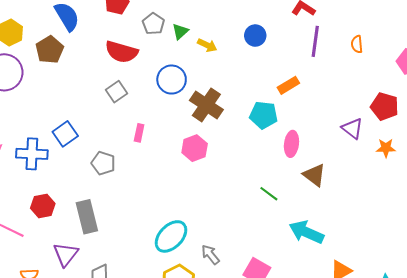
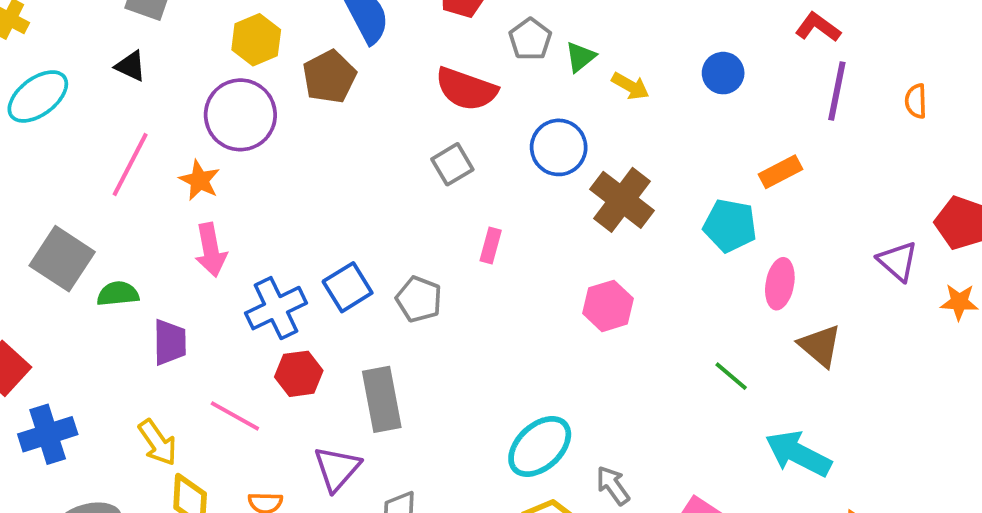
blue square: (65, 134) -> (348, 287), moved
pink hexagon: (195, 148) -> (608, 306), moved
blue cross: (32, 154) -> (276, 308), moved, turned -32

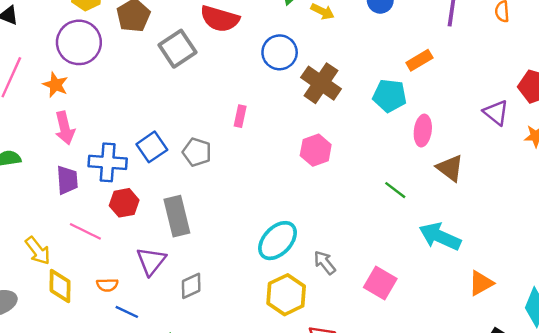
gray square: (452, 164) -> (177, 49), moved, size x1.4
blue cross: (276, 308) -> (108, 162), turned 33
purple trapezoid: (170, 342) -> (67, 180), moved

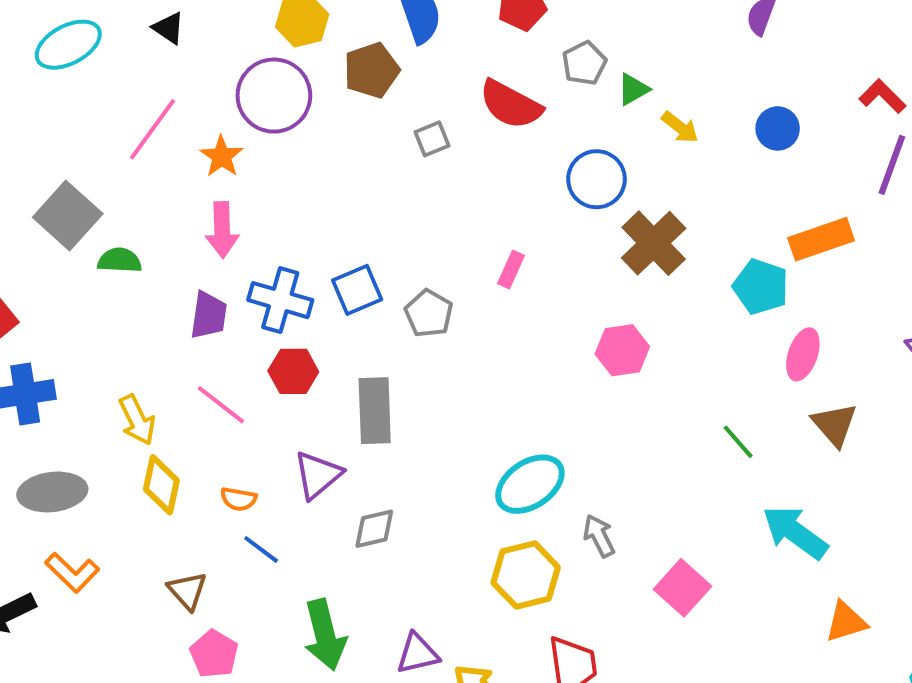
gray square: (177, 49) -> (432, 139), size x0.6
orange rectangle: (419, 60) -> (821, 239), size x1.4

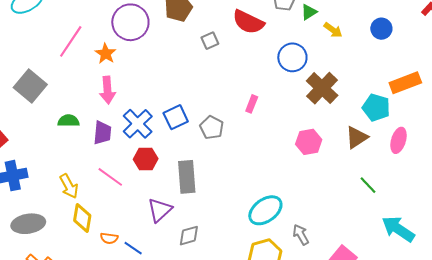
green semicircle: (120, 260) -> (69, 121), moved
blue cross: (280, 300) -> (138, 124), turned 32
brown triangle: (835, 425) -> (357, 137), moved, turned 40
orange semicircle: (239, 499) -> (109, 238), moved

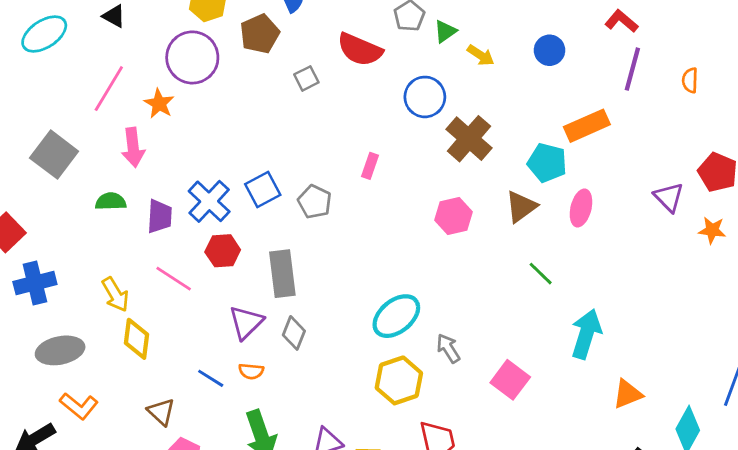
pink arrow: (107, 90) -> (133, 147), moved
cyan arrow: (398, 229) -> (586, 334), turned 76
gray diamond: (189, 236) -> (294, 333), moved, turned -50
orange semicircle: (109, 238) -> (251, 371), moved

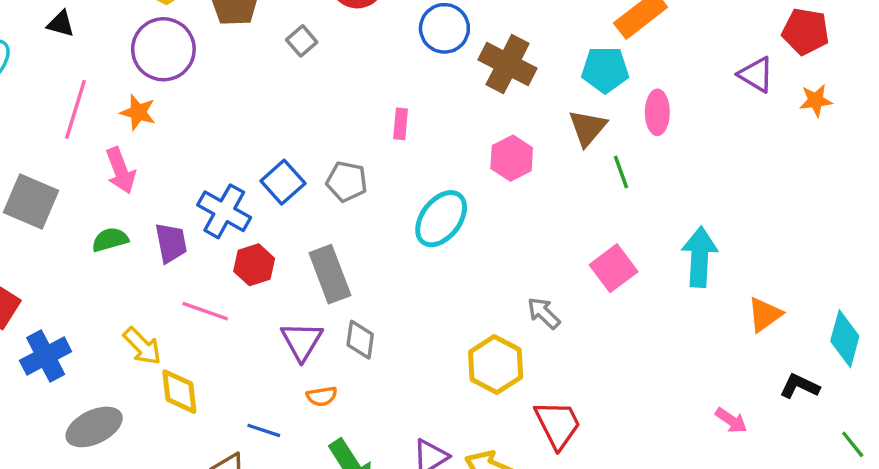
green line: (541, 274) -> (621, 172), moved, turned 40
cyan ellipse: (396, 316) -> (441, 219), moved
blue line: (211, 378) -> (264, 430), moved
pink square: (510, 380) -> (614, 268), moved, turned 30

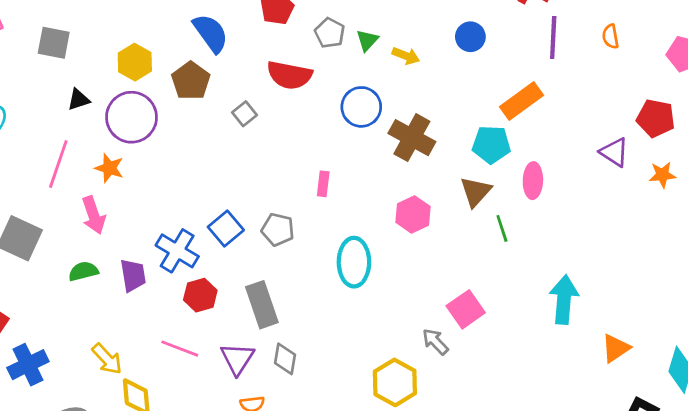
black triangle: (61, 24) -> (79, 100), moved, turned -35
cyan ellipse: (441, 219) -> (354, 262), turned -39
pink square: (614, 268) -> (466, 309), moved
pink line: (205, 311) -> (180, 349), moved

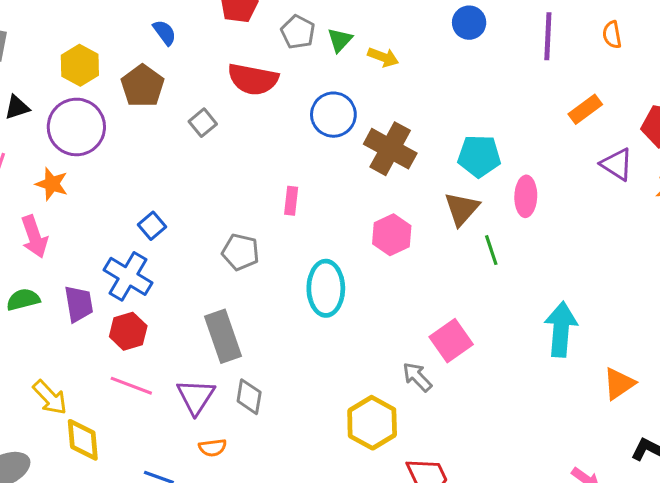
blue semicircle: (211, 33) -> (165, 33), size x0.6
blue circle: (470, 37) -> (469, 23), moved
orange rectangle: (522, 101) -> (585, 109), moved, size x0.7
blue square: (226, 229) -> (152, 226), moved, size x0.7
red hexagon: (200, 295) -> (128, 331), moved

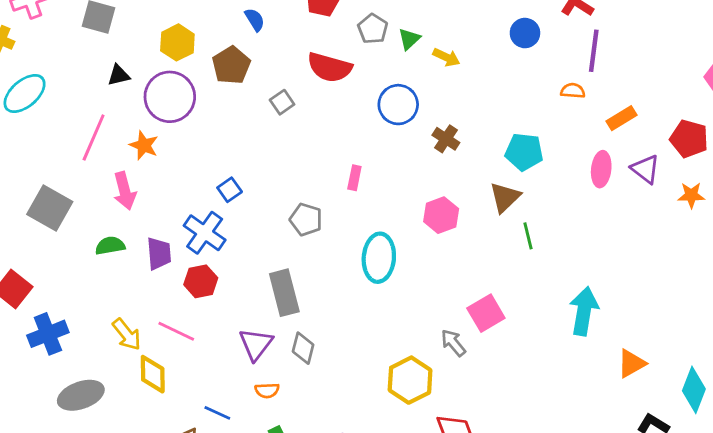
orange semicircle: (612, 35) -> (573, 91), moved, turned 100
brown cross: (390, 149) -> (446, 139), size x0.6
pink ellipse: (526, 196) -> (601, 169), moved
pink line: (131, 386) -> (176, 331), moved

